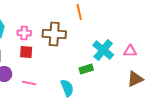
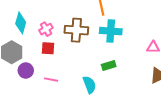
pink cross: (24, 33) -> (46, 29), turned -32
cyan cross: (103, 50) -> (111, 31), moved, turned -35

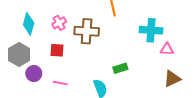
pink cross: (46, 29) -> (59, 23), moved
cyan cross: (111, 31) -> (151, 30), moved

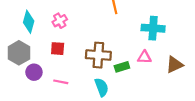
brown cross: (87, 31) -> (98, 55), moved
pink triangle: (167, 49) -> (144, 57), moved
brown triangle: (172, 79) -> (174, 65), moved

